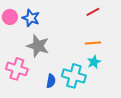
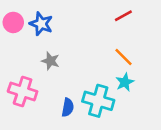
orange line: (93, 43) -> (123, 57), turned 49
gray star: (38, 46) -> (50, 61), size x0.6

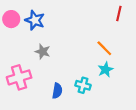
red line: (123, 16) -> (119, 13), moved, turned -48
pink cross: (23, 92) -> (19, 77), turned -35
cyan cross: (98, 101) -> (83, 85), size x0.6

